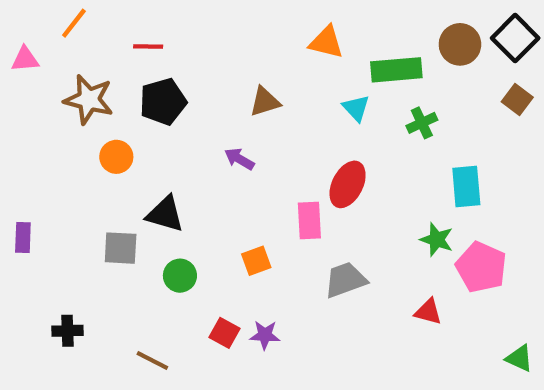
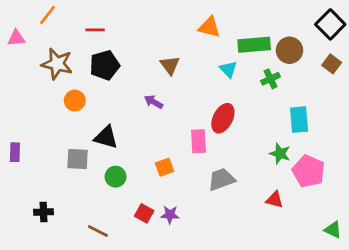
brown circle: (460, 44) -> (289, 50), moved
brown triangle: (265, 102) -> (170, 65), turned -50

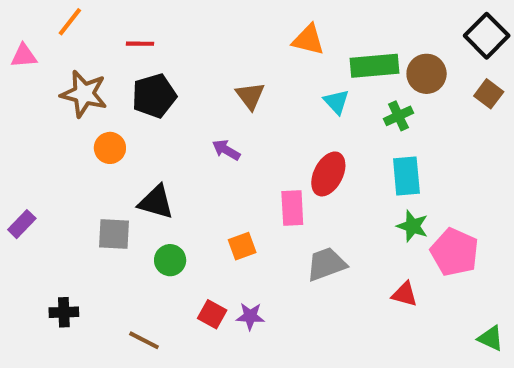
cyan rectangle: (299, 120) -> (406, 176), moved
purple rectangle: (15, 152) -> (22, 224), turned 42

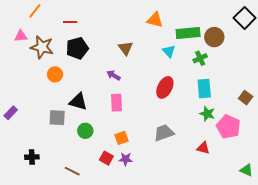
pink triangle: (24, 56) -> (21, 36), moved
brown square: (489, 94) -> (246, 98), moved
pink rectangle: (292, 208) -> (117, 103), moved
orange square: (242, 246) -> (122, 138), moved

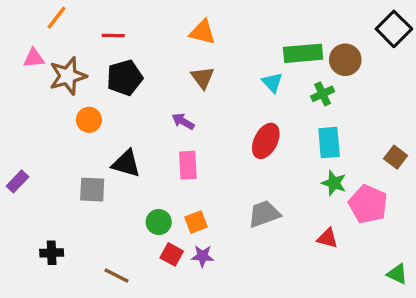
orange triangle: (155, 20) -> (203, 32), moved
brown star: (42, 47) -> (68, 76), turned -30
green circle: (85, 131) -> (159, 222), moved

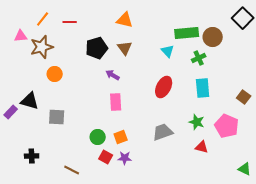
orange line: (56, 18) -> (43, 19), moved
black pentagon: (125, 78) -> (97, 48), moved
black triangle: (126, 164) -> (30, 101), moved
green star: (334, 183) -> (197, 122), moved

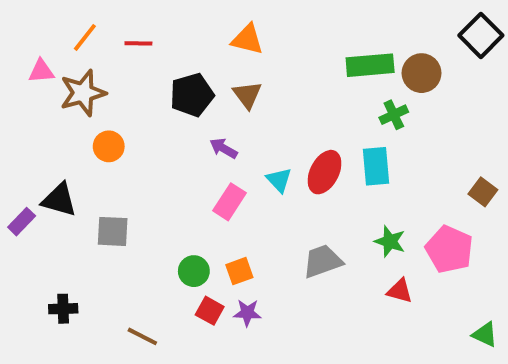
cyan triangle: (168, 51) -> (279, 180), moved
cyan rectangle: (203, 88) -> (376, 166), moved
pink rectangle: (116, 102) -> (229, 202), turned 36

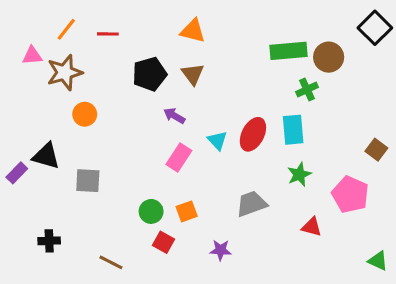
green star: (390, 241) -> (299, 174), moved, turned 30
purple star: (247, 313) -> (221, 250), moved

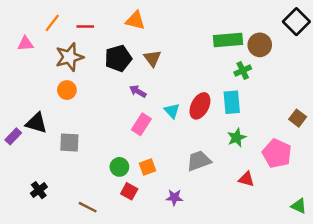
orange triangle: (193, 31) -> (135, 20), moved
brown star: (65, 73) -> (69, 57), moved
black cross: (49, 241) -> (39, 190), turned -35

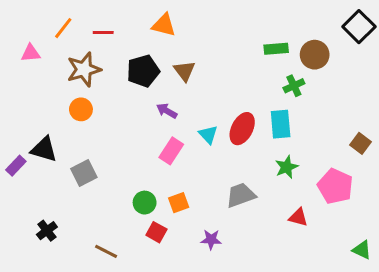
green rectangle: (228, 40) -> (276, 49), size x0.7
gray square: (69, 143) -> (84, 173), turned -30

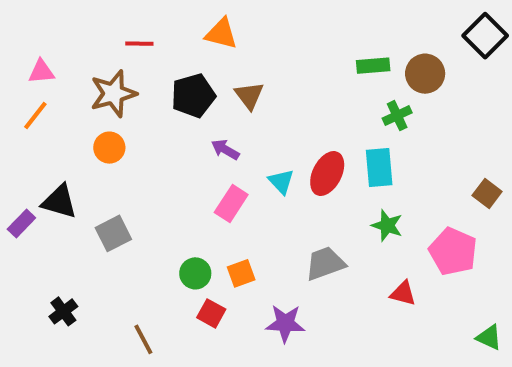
orange line: (63, 28) -> (35, 116), moved
green star: (287, 167) -> (387, 225), turned -30
purple star: (211, 240) -> (285, 323), size x1.4
brown line: (106, 251) -> (143, 339), turned 35

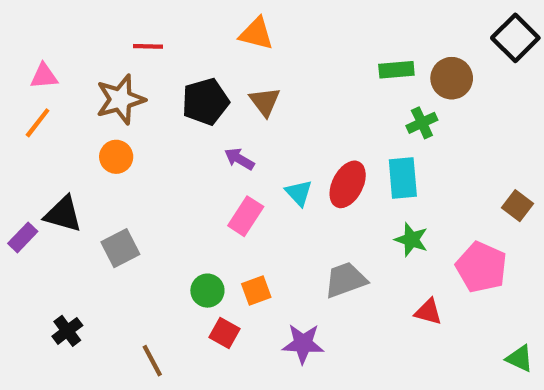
orange triangle: (221, 34) -> (256, 34), moved

